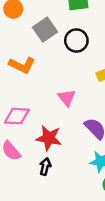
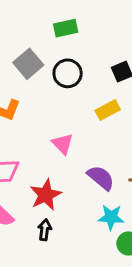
red star: (49, 138) -> (46, 195), turned -30

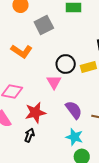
black circle: (68, 73) -> (66, 64), moved

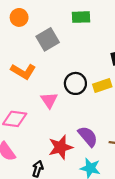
pink triangle: (54, 82) -> (49, 100), moved
red star: (35, 113) -> (61, 147), moved

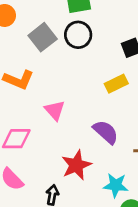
black circle: (75, 83) -> (78, 35), moved
purple semicircle: (88, 136) -> (106, 132), moved

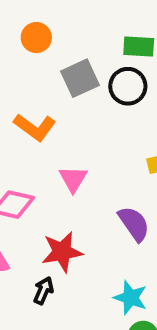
red star: (76, 165) -> (62, 252), moved

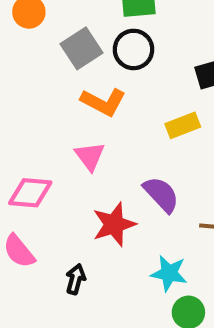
orange L-shape: (35, 127) -> (103, 102), moved
red star: (62, 252) -> (114, 224), moved

